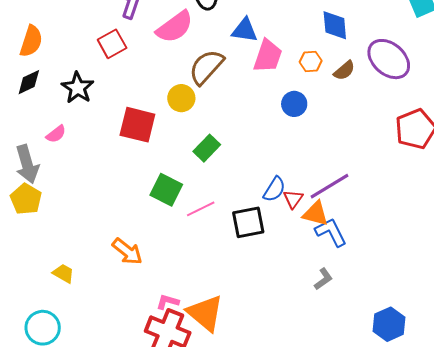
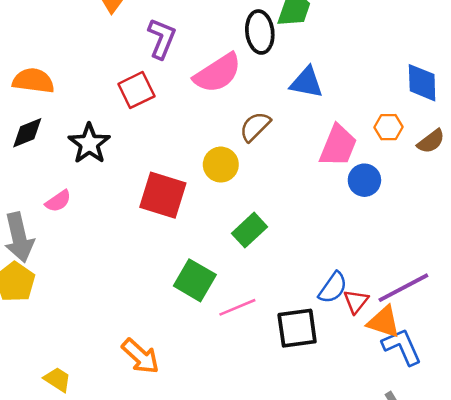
orange semicircle: (31, 41) -> (33, 81), turned -104
pink trapezoid: (268, 56) -> (338, 146), moved
brown semicircle: (206, 67) -> (255, 127), size x0.7

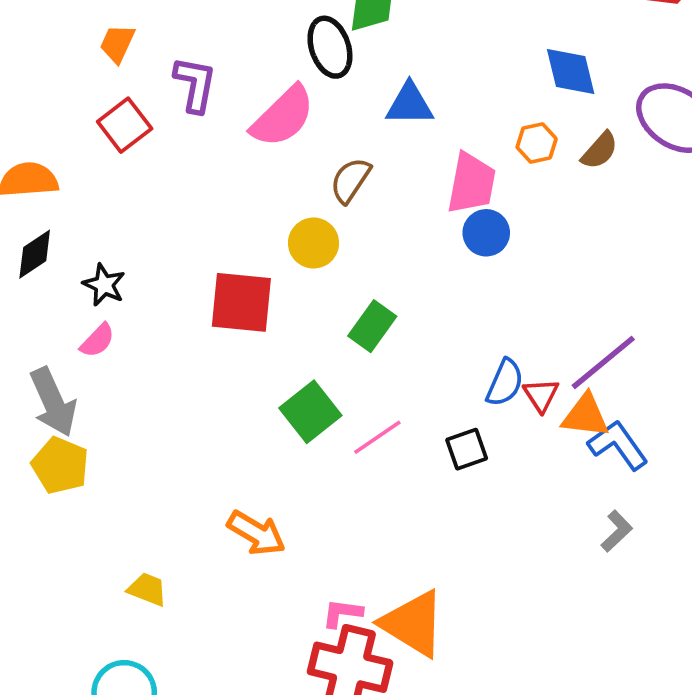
red square: (136, 90) -> (125, 125), moved
black star: (89, 144) -> (104, 285), moved, size x0.7
blue circle: (364, 180) -> (486, 233), moved
green square: (195, 280) -> (310, 412), turned 33
black square: (297, 328) -> (467, 449), size x0.7

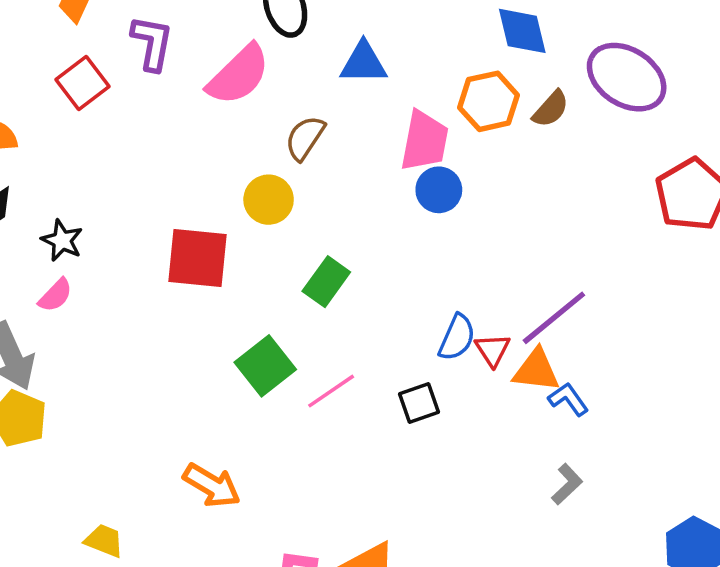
orange hexagon: (537, 143) -> (489, 101), size x1.5
blue L-shape: (618, 445) -> (568, 399), size x0.7

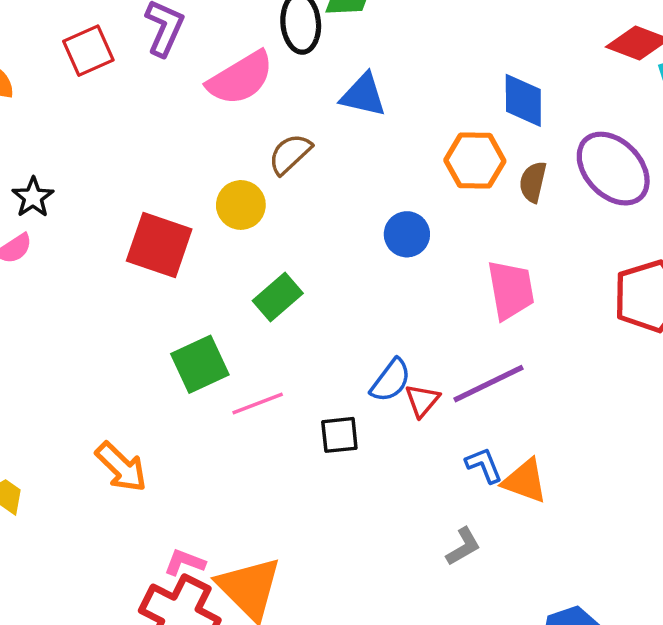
brown semicircle: (551, 109) -> (533, 182), turned 138
pink trapezoid: (424, 141) -> (511, 290), moved, turned -34
orange triangle: (536, 370) -> (525, 481), moved

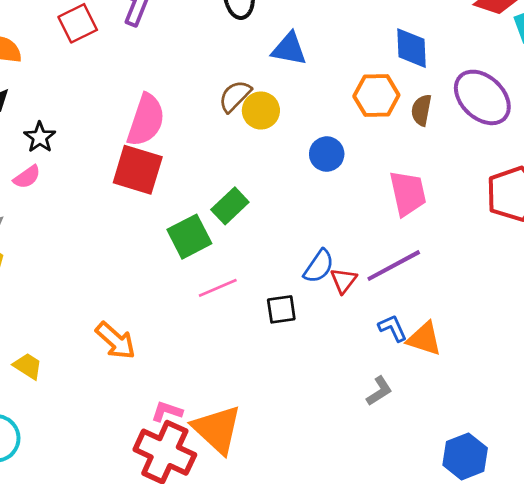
pink semicircle: (240, 78) -> (146, 120), moved, turned -38
yellow circle: (241, 205) -> (261, 111), moved
green square: (200, 364) -> (189, 237), moved

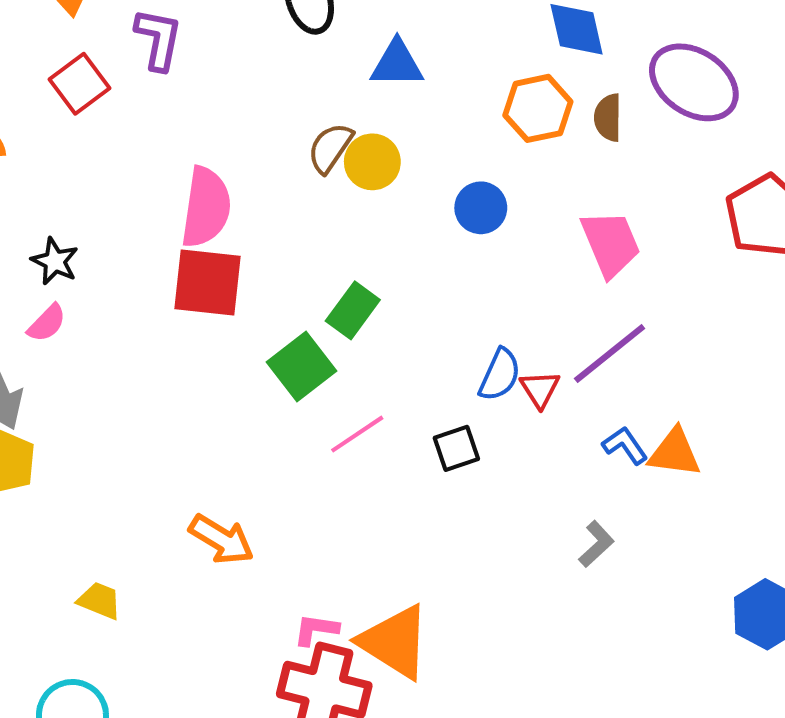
gray L-shape: (379, 391) -> (596, 544), moved

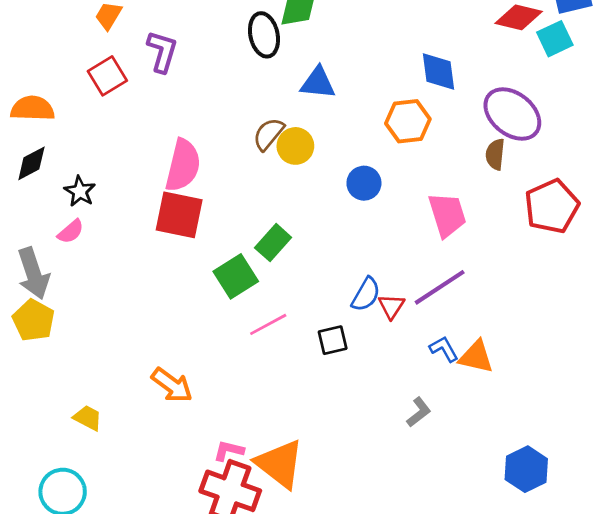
brown semicircle: (608, 118) -> (495, 154), moved

